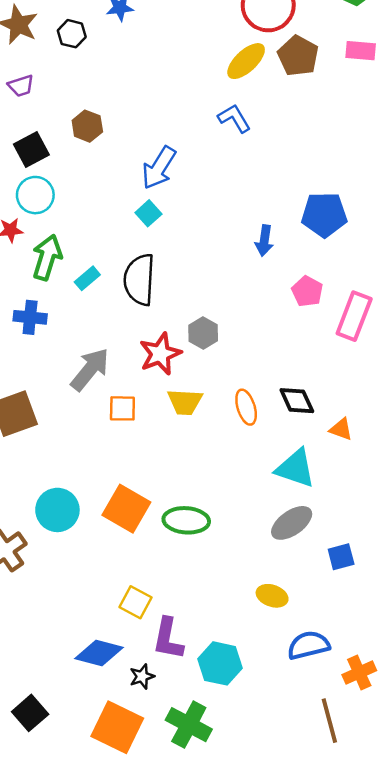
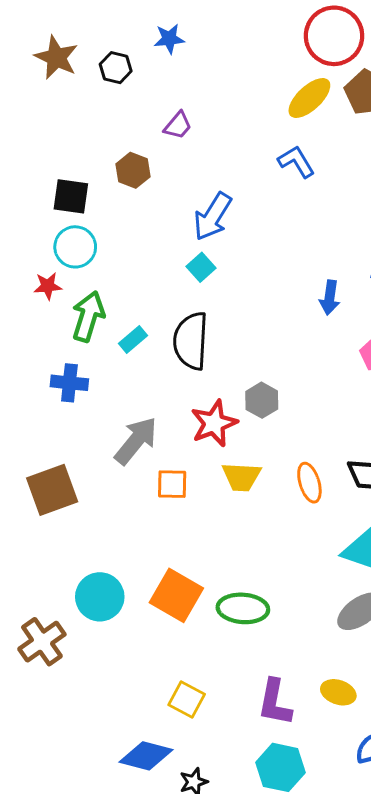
purple trapezoid: (21, 86) -> (178, 125), moved, turned -32
black square: (31, 150) -> (71, 196), turned 36
purple L-shape: (168, 639) -> (275, 702), moved

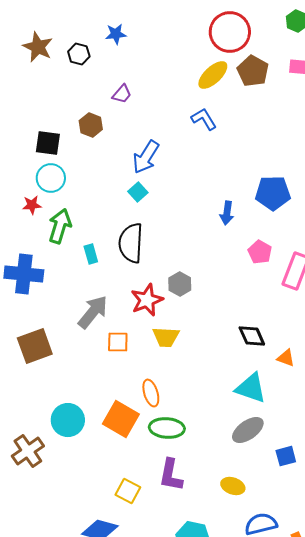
cyan rectangle: (133, 339) -> (91, 254), moved, turned -66
blue cross: (69, 383) -> (24, 274), moved, size x1.5
orange ellipse: (309, 483) -> (151, 393), moved
purple L-shape: (275, 702) -> (171, 475), moved

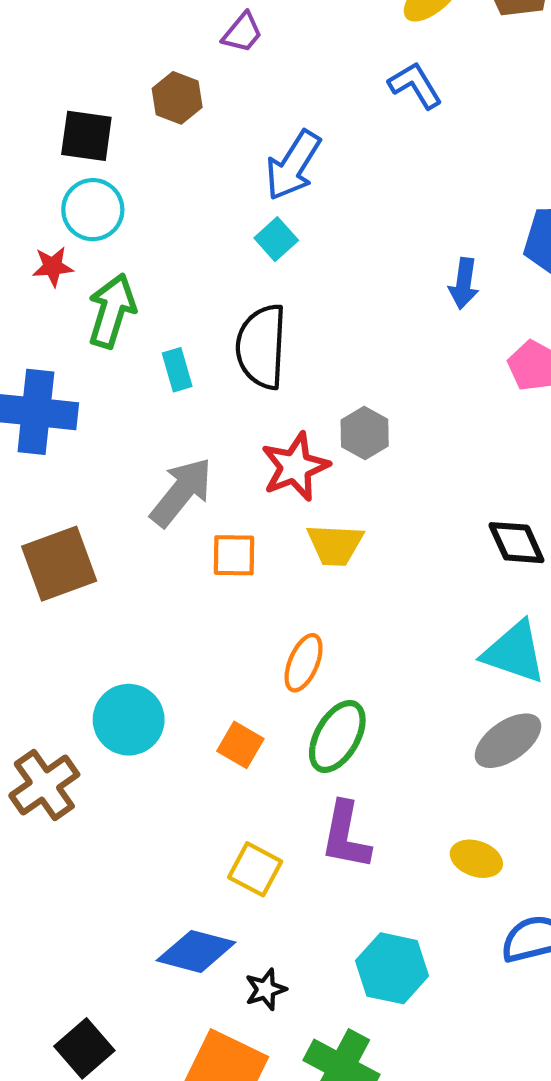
orange ellipse: (151, 393) -> (304, 663), turned 40
orange square: (121, 419) -> (240, 745), moved, size x0.6
green ellipse: (167, 428) -> (337, 736), turned -64

